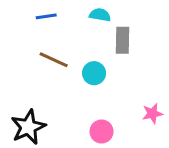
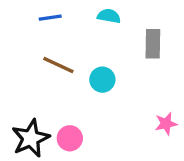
gray rectangle: (122, 40) -> (153, 44), moved
pink circle: (102, 131) -> (70, 138), moved

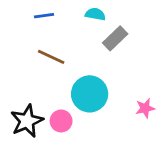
gray rectangle: (153, 44) -> (115, 38), moved, turned 45
cyan circle: (102, 80) -> (90, 94), moved, size x1.6

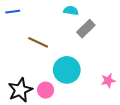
blue line: (44, 16) -> (13, 12), moved

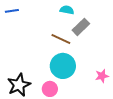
brown line: (38, 42) -> (61, 39), moved
pink circle: (46, 90) -> (50, 89), moved

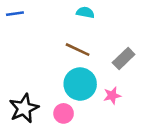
gray rectangle: (81, 27) -> (124, 58), moved
pink star: (102, 76) -> (112, 96), moved

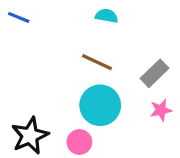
blue line: (15, 14) -> (19, 17), turned 30
pink star: (112, 96) -> (161, 110), moved

